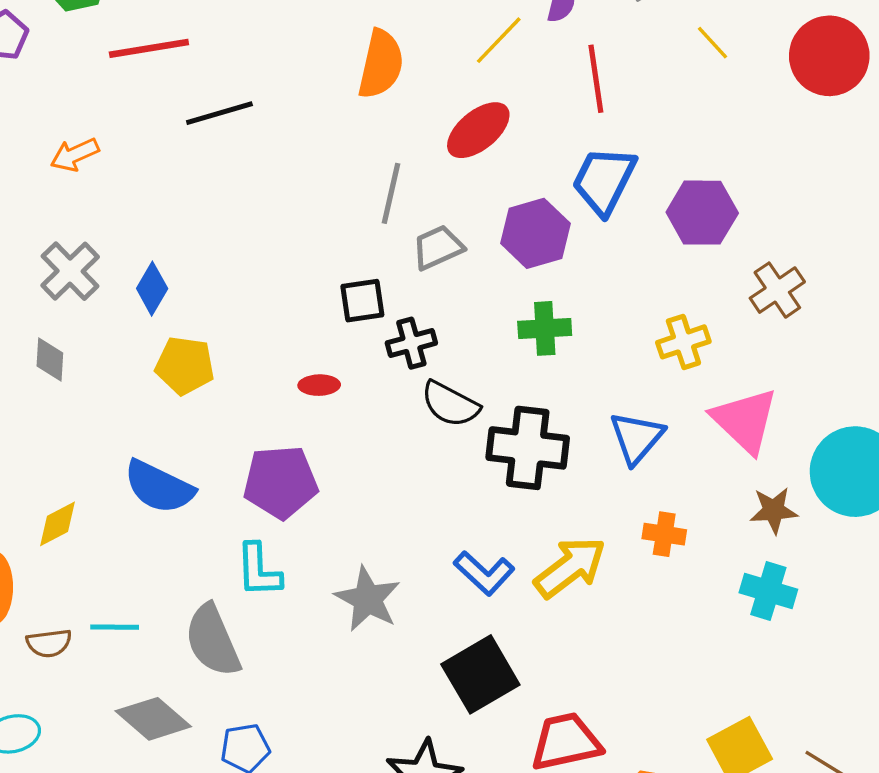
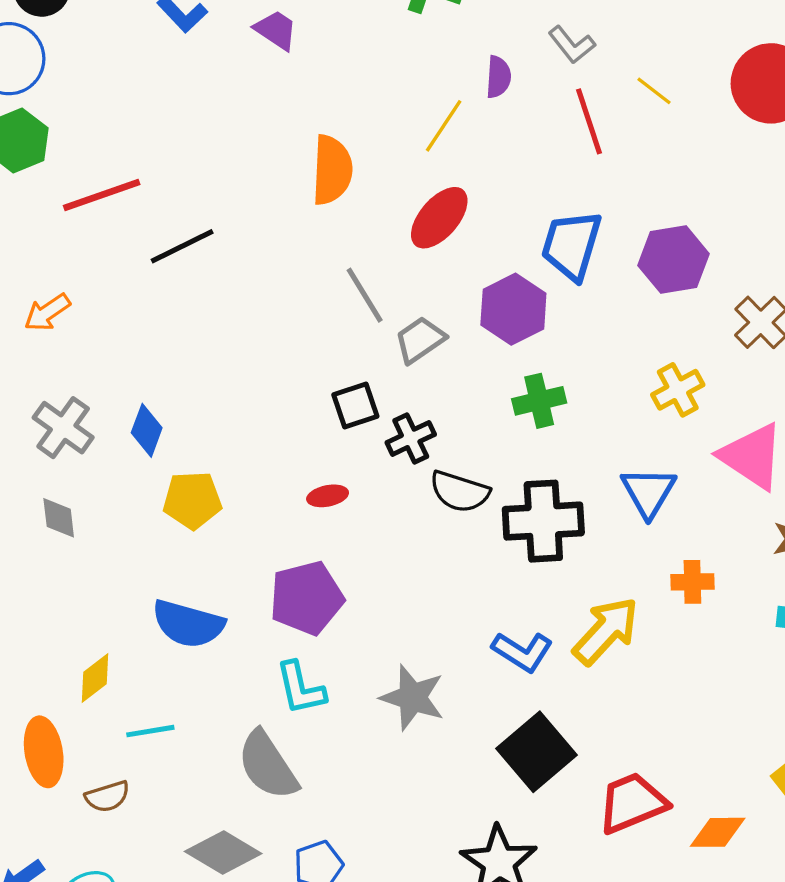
red line: (596, 79) -> (589, 121), moved
gray line: (391, 193) -> (365, 295), turned -34
cyan line: (115, 627) -> (150, 731), moved

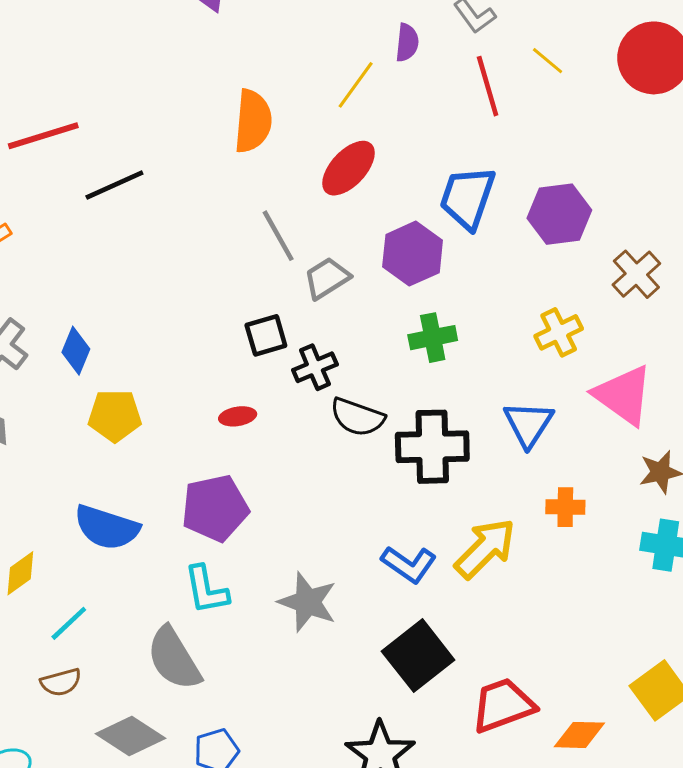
cyan line: (150, 731) -> (69, 623), turned -36
brown semicircle: (107, 797) -> (61, 682), moved

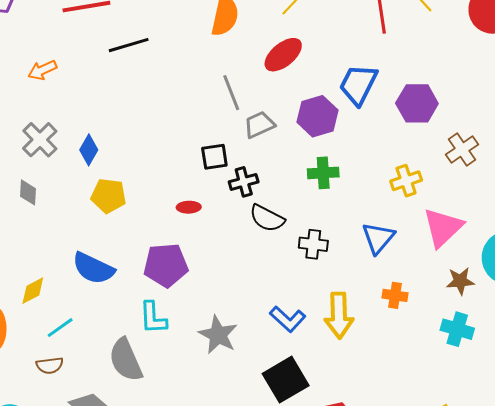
pink triangle: (623, 395) -> (443, 227), turned 33
black cross: (432, 447) -> (313, 244), size x0.6
yellow arrow: (485, 548) -> (339, 315), turned 126

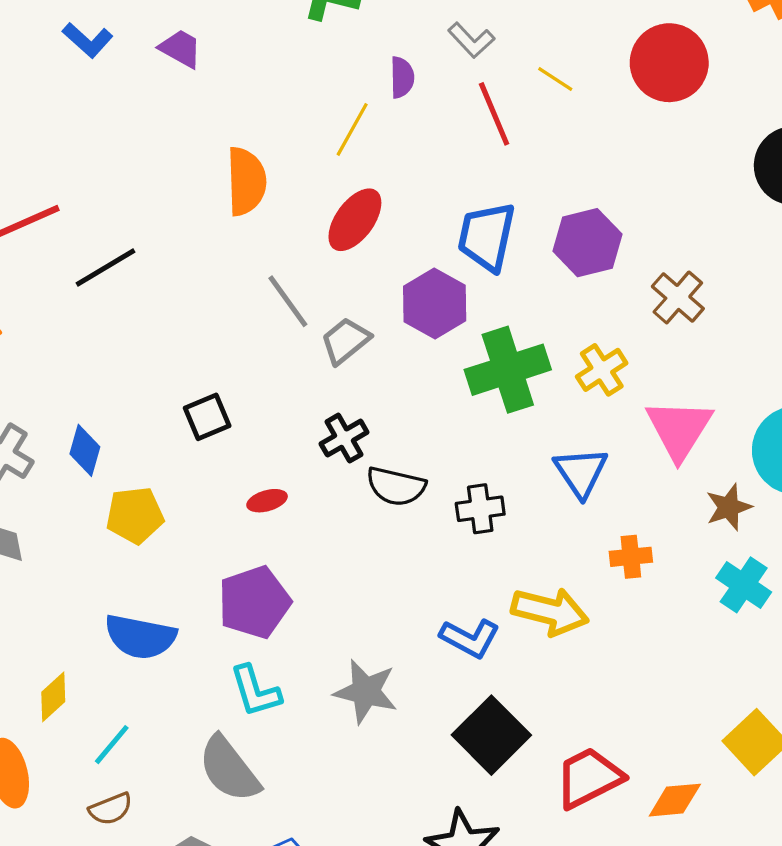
black square: (214, 157) -> (207, 417), moved
green cross: (323, 173) -> (508, 370), moved, size x1.6
yellow arrow: (339, 315) -> (550, 611), turned -60
cyan cross: (457, 329) -> (744, 585), turned 32

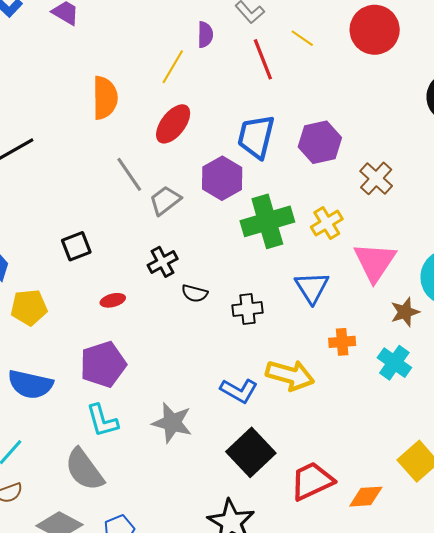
black semicircle: (396, 486) -> (195, 293), size x0.7
cyan cross: (744, 585) -> (394, 363), moved

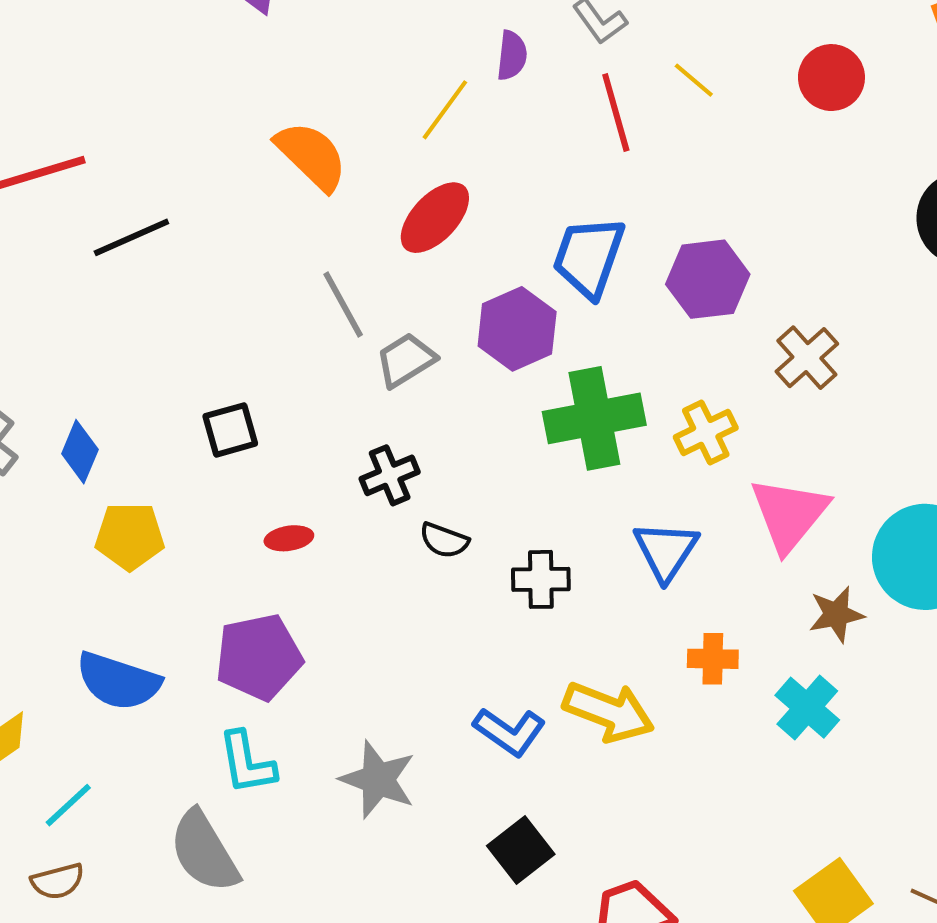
red circle: (375, 30) -> (831, 78), size x0.7
orange semicircle: (105, 98) -> (311, 156), turned -51
black square: (251, 452) -> (521, 850), size x0.7

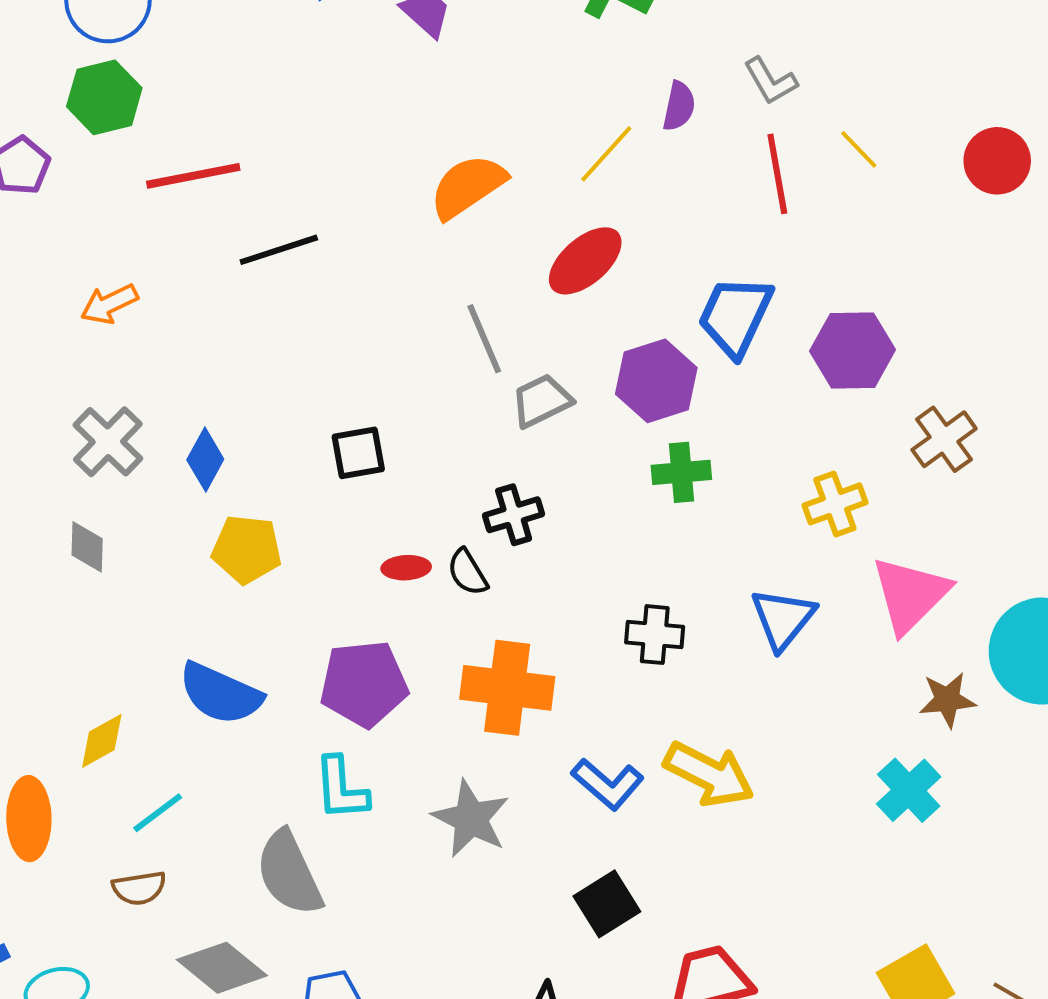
orange semicircle: (311, 156) -> (468, 186), turned -84
green cross: (594, 418) -> (681, 472), moved, size x0.6
black semicircle: (444, 540) -> (467, 572), moved, turned 33
orange cross: (713, 659) -> (507, 688), moved, size x1.8

